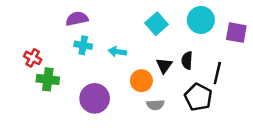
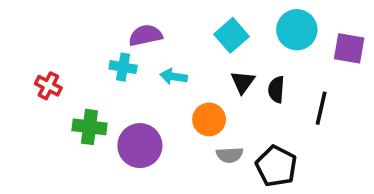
purple semicircle: (77, 19) -> (146, 35), moved
black triangle: (164, 66) -> (243, 82), moved
green cross: (48, 79) -> (89, 127), moved
black pentagon: (198, 97) -> (276, 166), moved

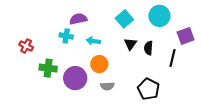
purple square: (349, 48) -> (186, 36), moved, turned -30
orange circle: (209, 119) -> (99, 64), moved
gray semicircle: (230, 155) -> (107, 86), moved

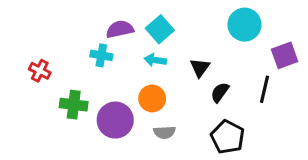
cyan square: (124, 19) -> (160, 29), moved
cyan arrow: (93, 41) -> (155, 60), moved
black semicircle: (148, 48) -> (220, 92), moved, turned 32

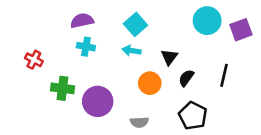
purple semicircle: (120, 29) -> (82, 21), moved
purple square: (285, 55) -> (241, 30), moved
orange circle: (152, 98) -> (150, 83), moved
gray semicircle: (164, 132) -> (139, 122), moved

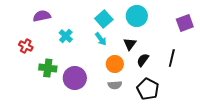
purple semicircle: (82, 21) -> (42, 16), moved
cyan circle: (207, 21) -> (137, 16), moved
cyan cross: (86, 47) -> (66, 36), turned 32
cyan arrow: (132, 51) -> (101, 39), turned -136
gray semicircle: (139, 122) -> (115, 85), moved

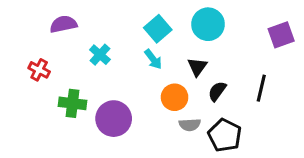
gray semicircle: (115, 85) -> (190, 125), moved

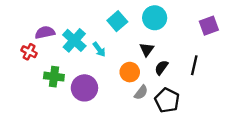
purple semicircle: (63, 24) -> (45, 32), moved
cyan cross: (100, 55) -> (74, 40), size x1.5
cyan arrow: (153, 59) -> (99, 49), moved
gray semicircle: (190, 125) -> (141, 92), turned -49

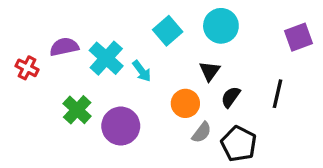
red cross: (29, 52) -> (27, 68), moved
green cross: (54, 77) -> (77, 110), turned 36

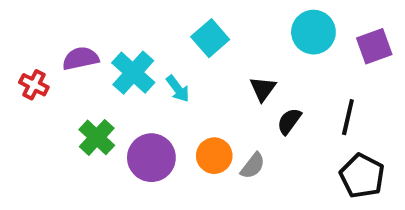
cyan circle: (221, 26) -> (313, 32), moved
orange circle: (185, 103) -> (214, 156), moved
black pentagon: (239, 144) -> (362, 176), moved

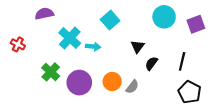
purple semicircle: (81, 58) -> (44, 14), moved
cyan arrow: (178, 89) -> (93, 47), turned -48

